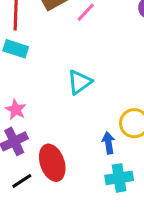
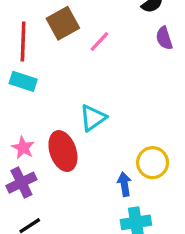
red ellipse: (52, 163) -> (63, 151), moved

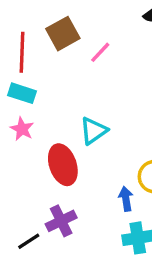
pink star: (23, 148) -> (22, 129), moved
purple cross: (21, 183) -> (61, 221), moved

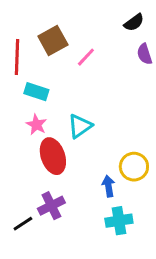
cyan rectangle: (22, 93) -> (36, 92), moved
pink star: (22, 129) -> (36, 125), moved

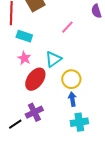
pink line: (86, 57) -> (67, 27), moved
red ellipse: (53, 156) -> (35, 79), turned 55
yellow circle: (134, 167) -> (71, 79), moved

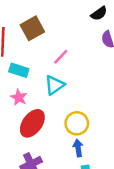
pink line: (67, 27) -> (61, 57), moved
cyan triangle: (53, 59) -> (55, 85), moved

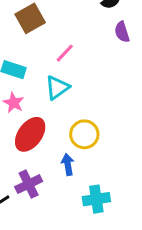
blue arrow: (78, 148) -> (68, 164), moved

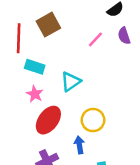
pink line: (65, 53) -> (95, 39), moved

